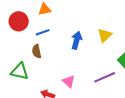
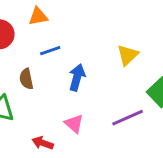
blue line: (43, 32) -> (50, 51), moved
blue arrow: (77, 40) -> (77, 77), moved

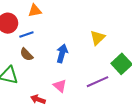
blue line: (50, 51) -> (26, 35), moved
brown semicircle: (26, 79) -> (26, 54), turned -32

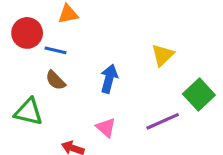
blue line: (26, 35) -> (55, 50), turned 32

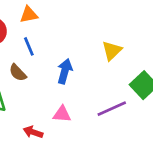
blue line: (55, 50) -> (29, 46), moved, turned 54
pink triangle: (106, 128) -> (62, 114), turned -36

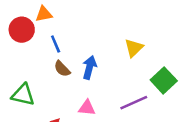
orange triangle: (29, 15) -> (44, 14), moved
brown semicircle: (18, 73) -> (62, 69), moved

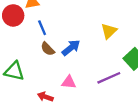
blue arrow: (89, 67) -> (71, 48), turned 36

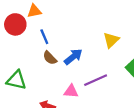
purple line: (109, 78) -> (96, 80), moved

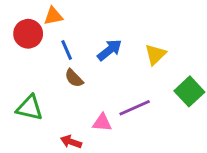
blue arrow: (73, 57) -> (110, 50), moved

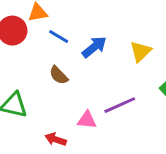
blue line: (67, 50) -> (59, 37), moved, turned -36

